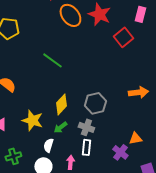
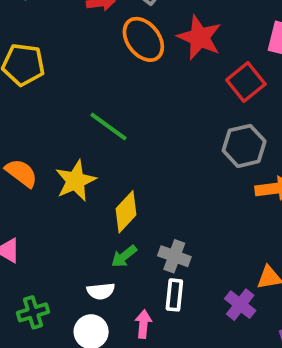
gray hexagon: (95, 103) -> (244, 146), moved
yellow star: (32, 120) -> (76, 181), moved, turned 30
white semicircle: (48, 145) -> (101, 291), turned -112

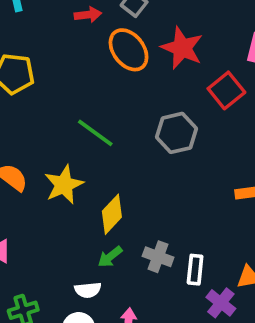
gray hexagon: (244, 146) -> (177, 133), moved
white rectangle: (174, 295) -> (195, 270), moved

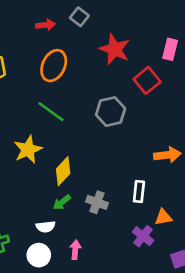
orange ellipse: (129, 50) -> (54, 66), moved, turned 64
white rectangle: (195, 270) -> (139, 191), moved

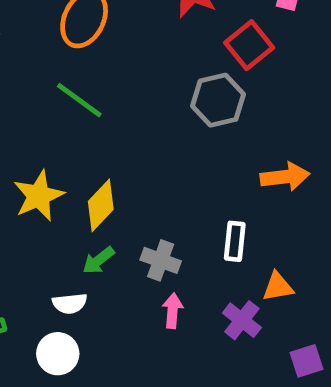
gray hexagon: (111, 112) -> (218, 100), moved
yellow star: (28, 150) -> (39, 196), moved
pink arrow: (75, 250) -> (173, 311), moved

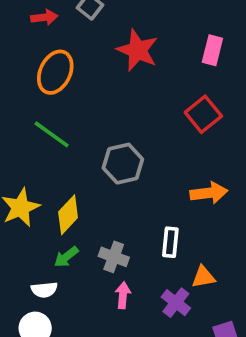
red square: (249, 45) -> (203, 114), moved
gray hexagon: (218, 100) -> (123, 164), moved

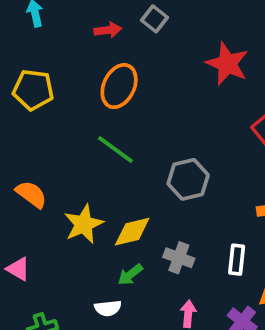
red star: (138, 50) -> (227, 64), moved
yellow diamond: (68, 215) -> (132, 232), turned 33
gray cross: (114, 257) -> (179, 258), moved

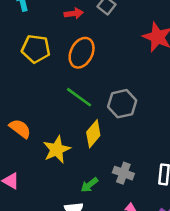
yellow pentagon: (33, 90) -> (36, 49), moved
gray hexagon: (188, 179) -> (122, 104), moved
yellow diamond: (132, 232) -> (93, 134), moved, turned -36

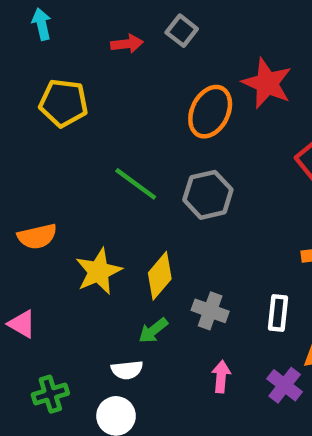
orange ellipse: (82, 53) -> (210, 112), moved
orange semicircle: (20, 129) -> (37, 236), turned 130
yellow diamond: (93, 134) -> (160, 276), moved

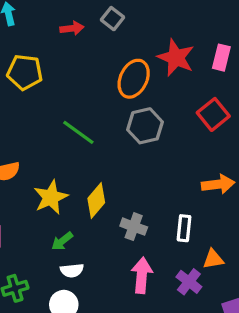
gray hexagon: (208, 195) -> (145, 126), moved
green arrow: (153, 331) -> (62, 241), moved
pink arrow: (221, 376) -> (142, 275), size x1.5

